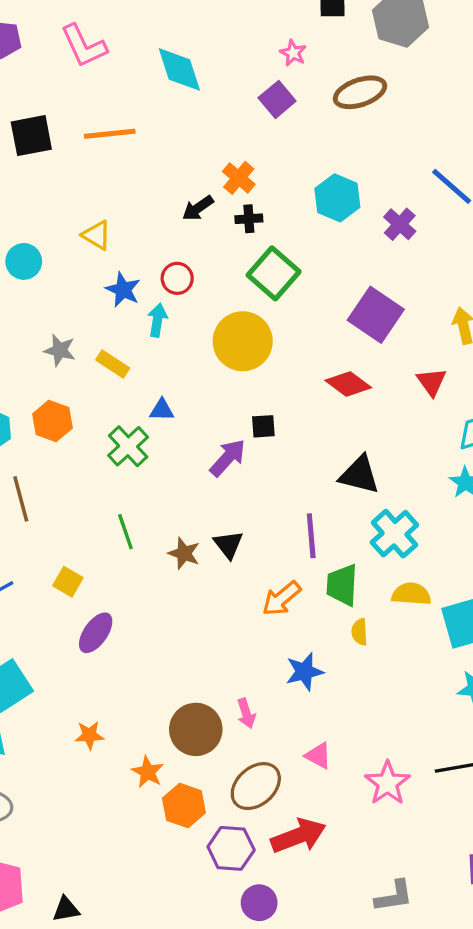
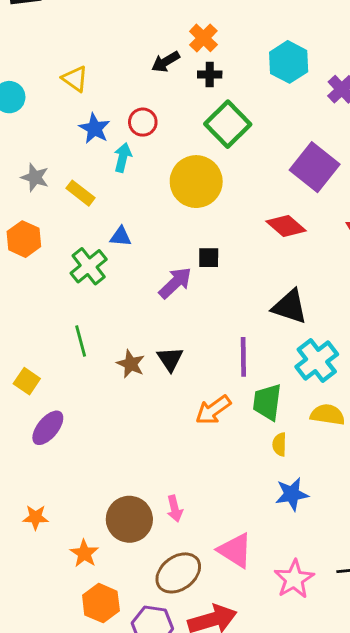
blue star: (304, 672) -> (292, 494), moved
pink triangle: (318, 756) -> (235, 550), size x1.5
orange hexagon: (184, 806) -> (101, 603), moved

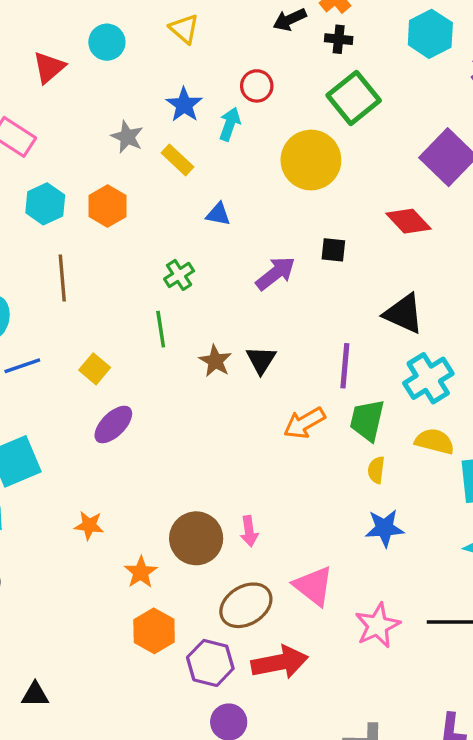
blue star: (95, 128) -> (184, 105), moved
black square: (209, 258) -> (333, 250), moved
green cross: (89, 266) -> (179, 275), moved, size x0.7

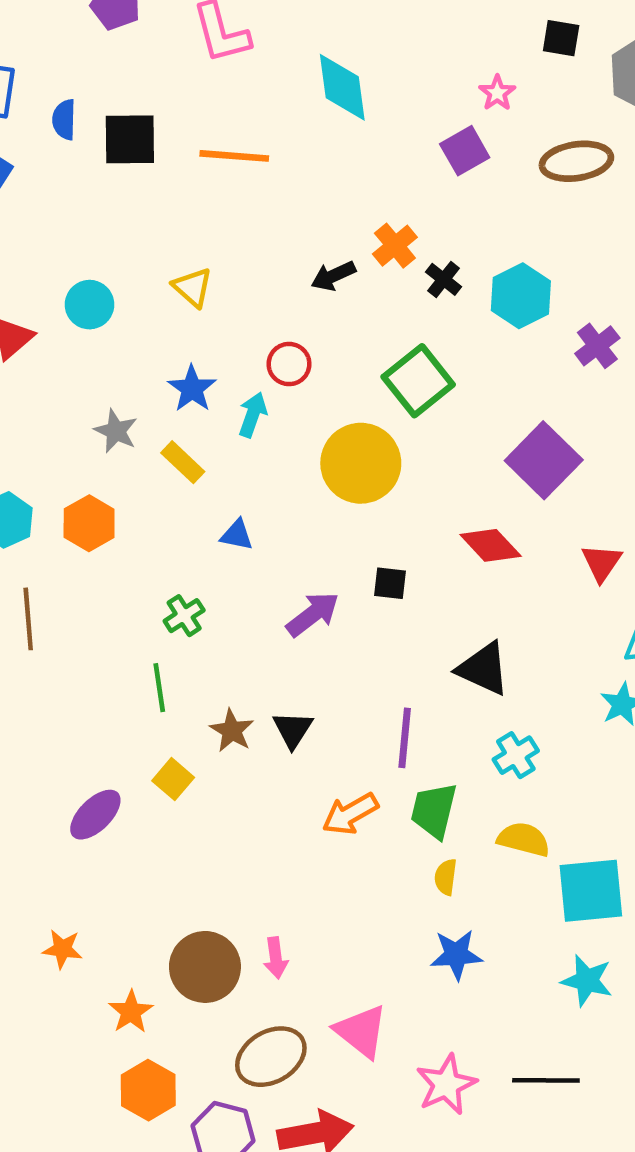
black cross: (339, 39) -> (444, 279), moved, turned 32
yellow square: (95, 369) -> (173, 779), moved
cyan cross: (428, 378) -> (516, 755), size x0.7

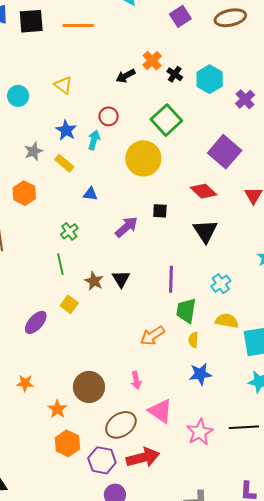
gray star: (116, 431) -> (34, 151), turned 30
black triangle: (483, 669) -> (205, 231), moved, turned 36
orange arrow: (350, 814) -> (152, 336), moved
pink arrow: (276, 958) -> (136, 380), moved

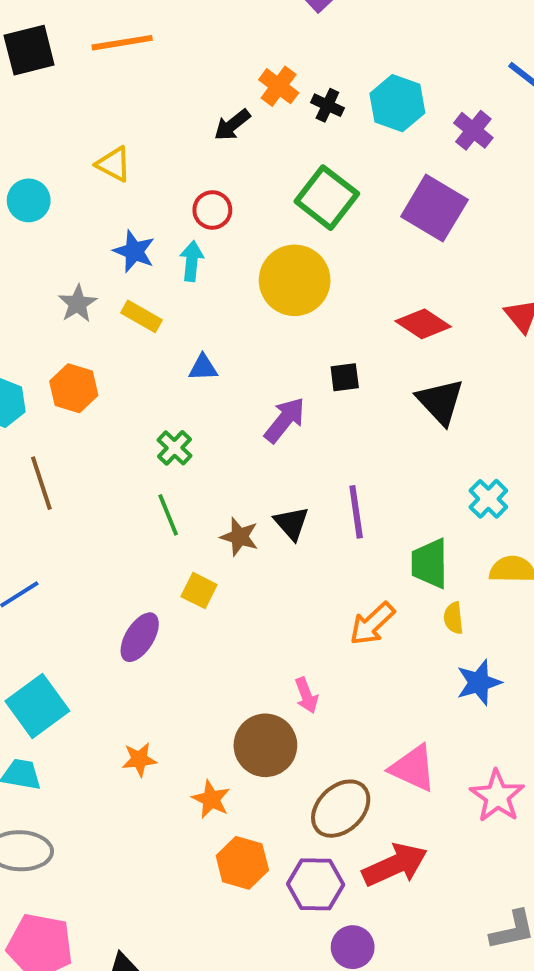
purple square: (225, 152) -> (434, 208), moved
purple line: (171, 279) -> (356, 512), moved
pink arrow: (136, 380) -> (306, 695), moved

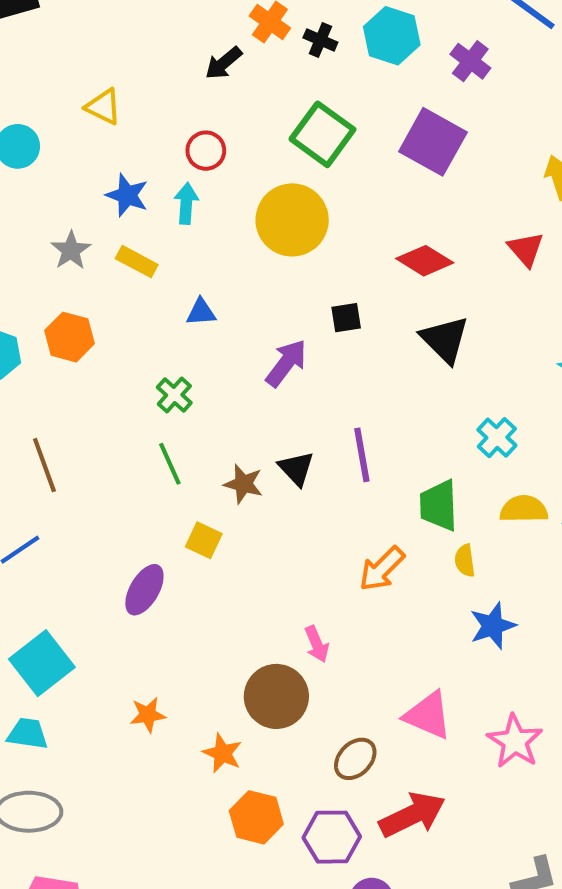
brown line: (41, 483) -> (44, 465), moved
brown ellipse: (341, 809) -> (355, 759), size x0.7

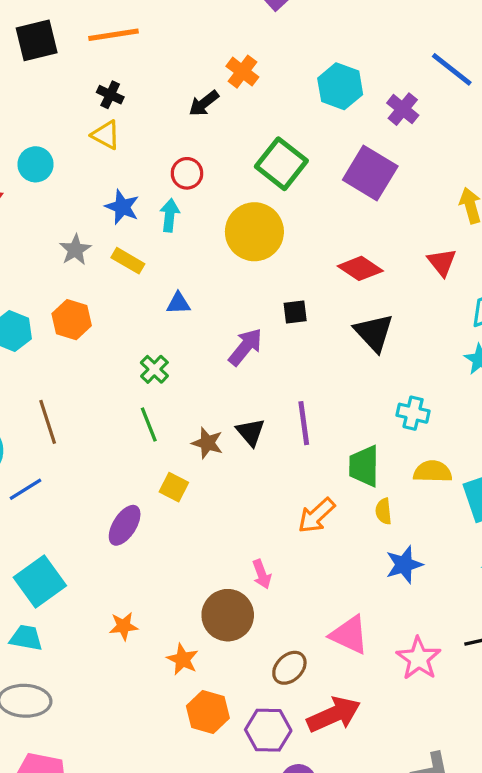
black cross: (320, 40) -> (110, 95), moved
cyan cross: (497, 438) -> (413, 413), turned -32

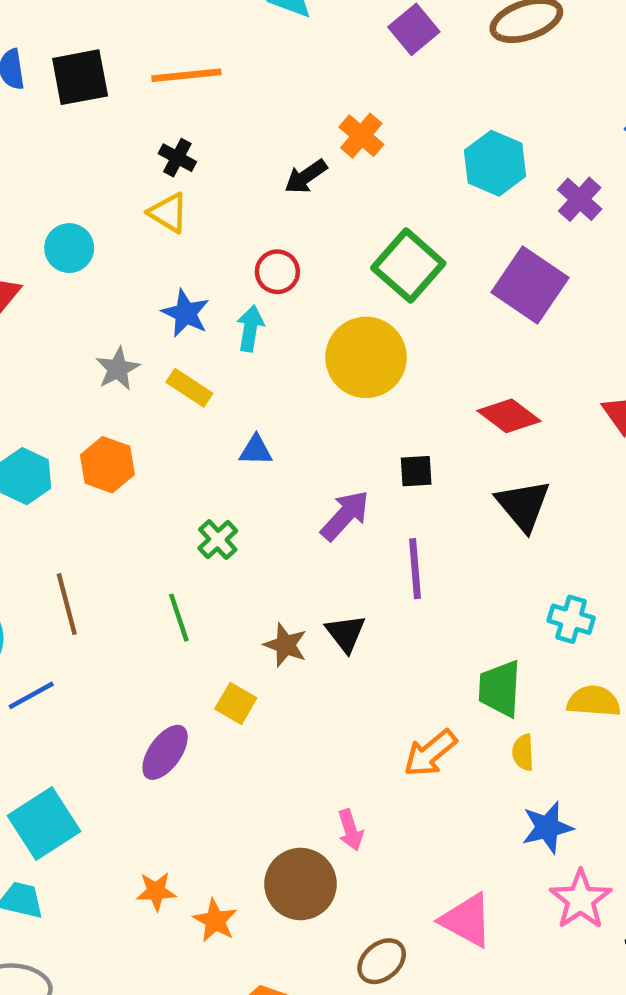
purple line: (304, 423) -> (415, 569), moved
green line: (149, 425) -> (179, 618), moved
pink star: (419, 658) -> (581, 899), moved
orange star: (183, 659) -> (215, 920), moved

